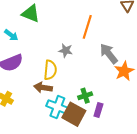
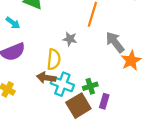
cyan cross: (57, 107) -> (62, 84), moved
brown square: (74, 114) -> (78, 106), turned 30

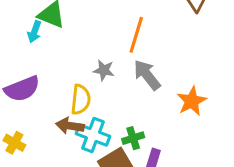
cyan arrow: (13, 23) -> (34, 32), moved, turned 72
gray arrow: (115, 42) -> (147, 75), moved

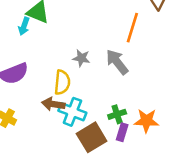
orange line: (136, 35) -> (132, 28), moved
orange star: (192, 101) -> (146, 121), moved, turned 30
green cross: (133, 138) -> (117, 114), moved

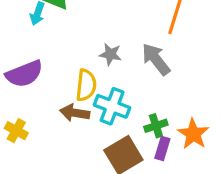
cyan cross: (72, 112) -> (112, 106), moved
orange star: (146, 121) -> (193, 134), turned 30

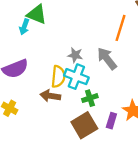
cyan cross: (112, 106) -> (76, 77), moved
green cross: (156, 126) -> (90, 98), moved

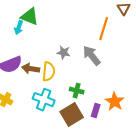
cyan cross: (76, 77) -> (44, 100), moved
brown arrow: (50, 96) -> (31, 69), moved
green cross: (90, 98) -> (77, 91), turned 32

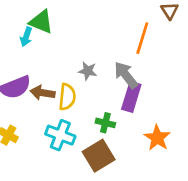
purple rectangle: (96, 111) -> (131, 97), moved, size x1.5

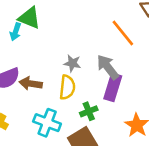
orange line: (142, 38) -> (123, 33), turned -56
yellow semicircle: (67, 97) -> (67, 87), moved
green cross: (105, 123) -> (89, 111), turned -36

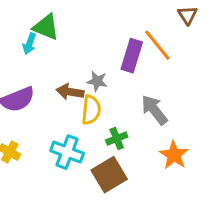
gray arrow: (108, 67) -> (154, 110), moved
brown arrow: (31, 84) -> (70, 92), moved
purple rectangle: (113, 87) -> (132, 56), moved

